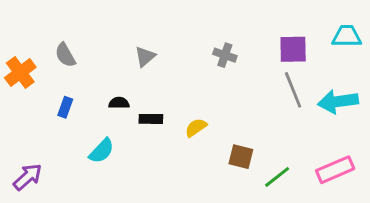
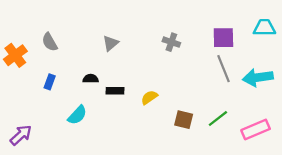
green line: (277, 177) -> (218, 118), moved

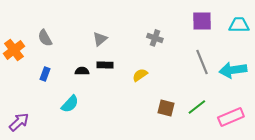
purple square: (223, 38) -> (202, 21), moved
black rectangle: (115, 91) -> (105, 65), moved
yellow semicircle: (149, 97) -> (140, 75), moved

